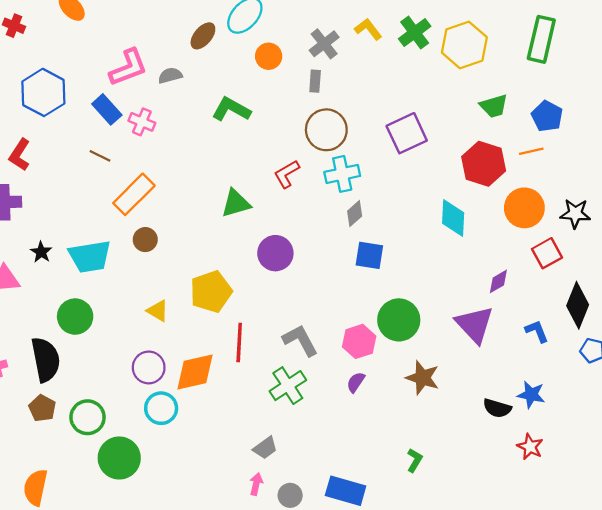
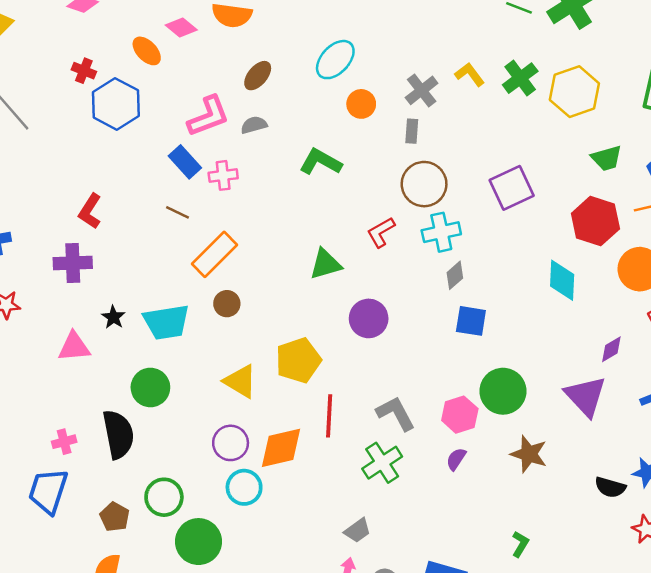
brown ellipse: (203, 36) -> (258, 76), moved
blue hexagon: (43, 92) -> (116, 104), moved
pink cross: (142, 122) -> (223, 175), turned -30
yellow triangle: (158, 311) -> (240, 381), size x1.4
brown pentagon: (42, 408) -> (115, 517), moved

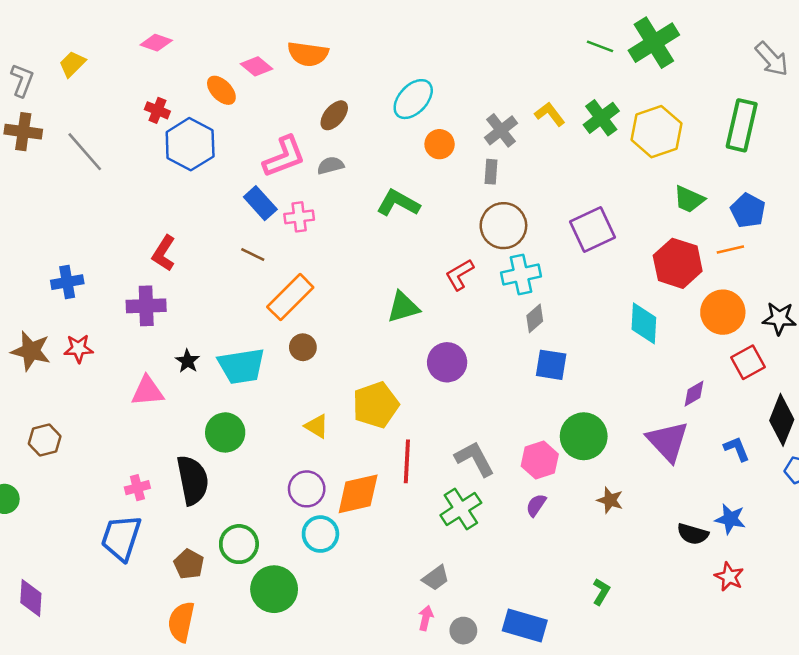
green trapezoid: (607, 158) -> (689, 199), turned 40
yellow triangle: (240, 381) -> (317, 426), size x0.7
brown star: (529, 454) -> (610, 500), size x0.7

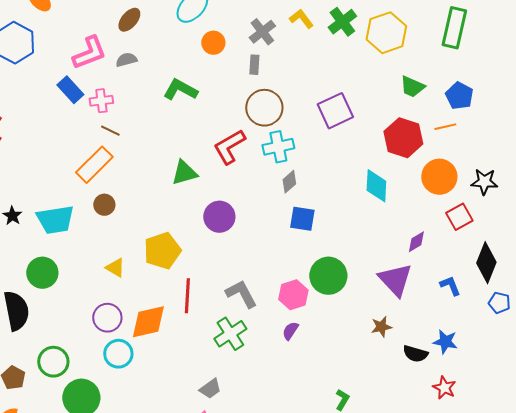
brown line: (253, 254) -> (110, 131), moved
red L-shape: (460, 275) -> (229, 147), size x1.4
brown star: (610, 500) -> (381, 327), moved, turned -30

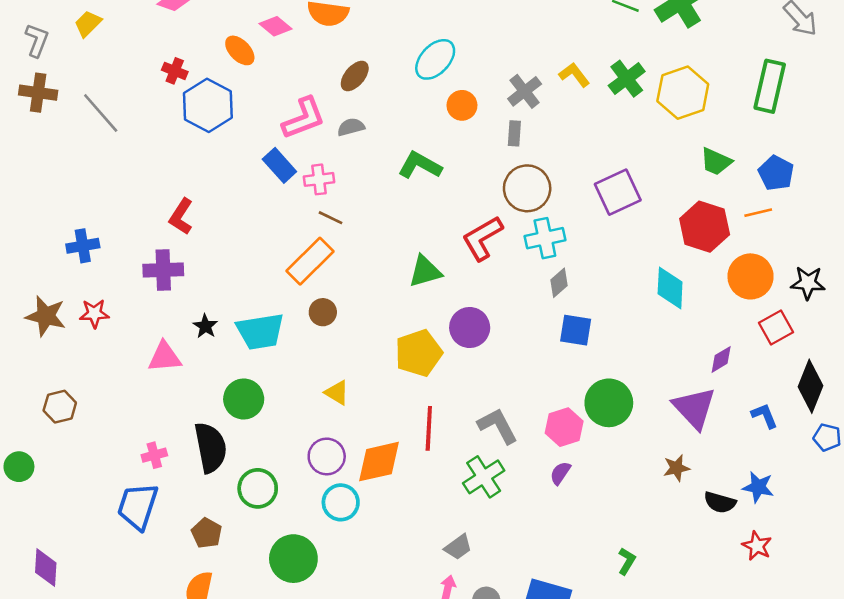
yellow pentagon: (162, 251) -> (419, 353), moved
green circle: (53, 362) -> (258, 488), moved

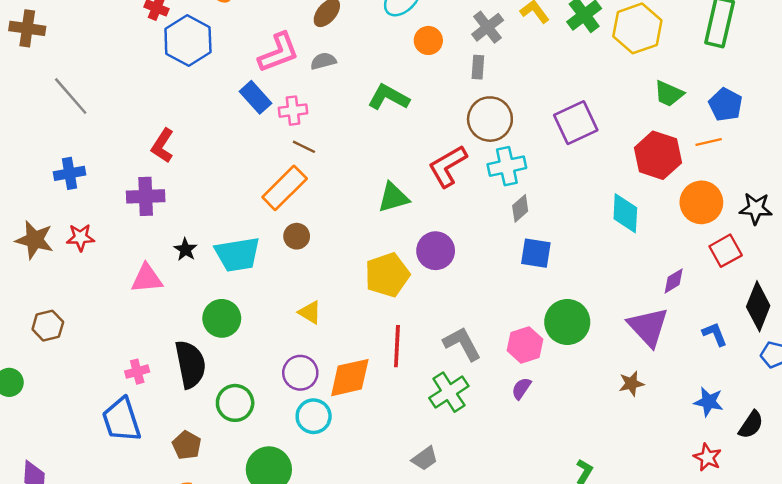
gray line: (101, 113) -> (71, 96), moved
black semicircle: (720, 502) -> (751, 425), moved, turned -72
blue trapezoid: (138, 506) -> (121, 420), turned -36

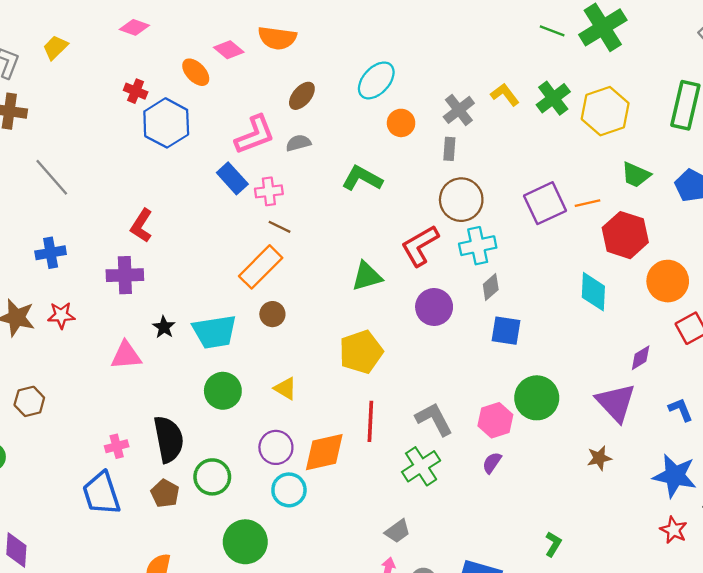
orange line: (709, 142) -> (587, 203), moved
purple circle: (436, 251) -> (434, 307), moved
green circle: (222, 318) -> (223, 391), moved
blue star: (709, 402) -> (675, 476), size x1.5
brown pentagon: (187, 445) -> (165, 493), moved

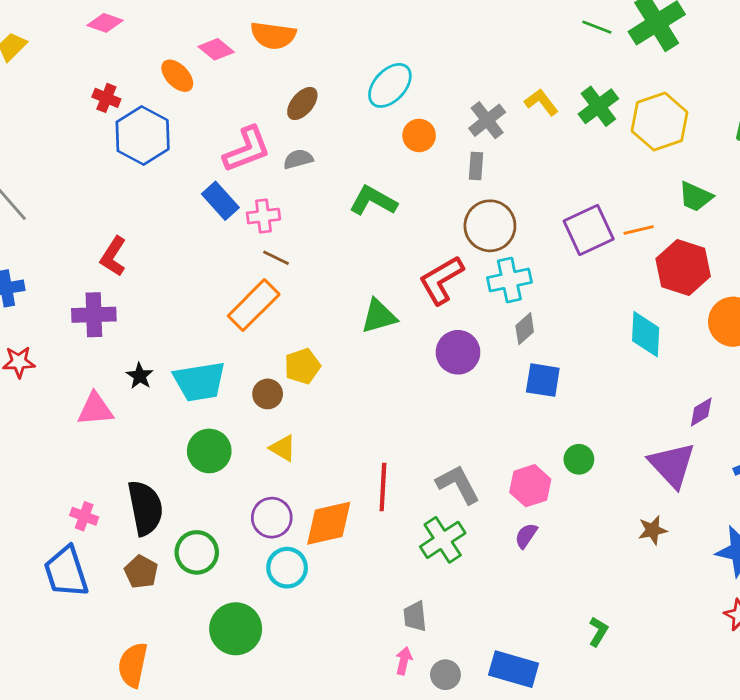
brown circle: (272, 314) -> (268, 394), moved
yellow pentagon: (361, 352) -> (302, 366), moved, size x0.7
green circle: (537, 398) -> (579, 459), size x0.6
pink cross: (117, 446) -> (84, 516), turned 35
gray trapezoid: (397, 531) -> (415, 616), turned 120

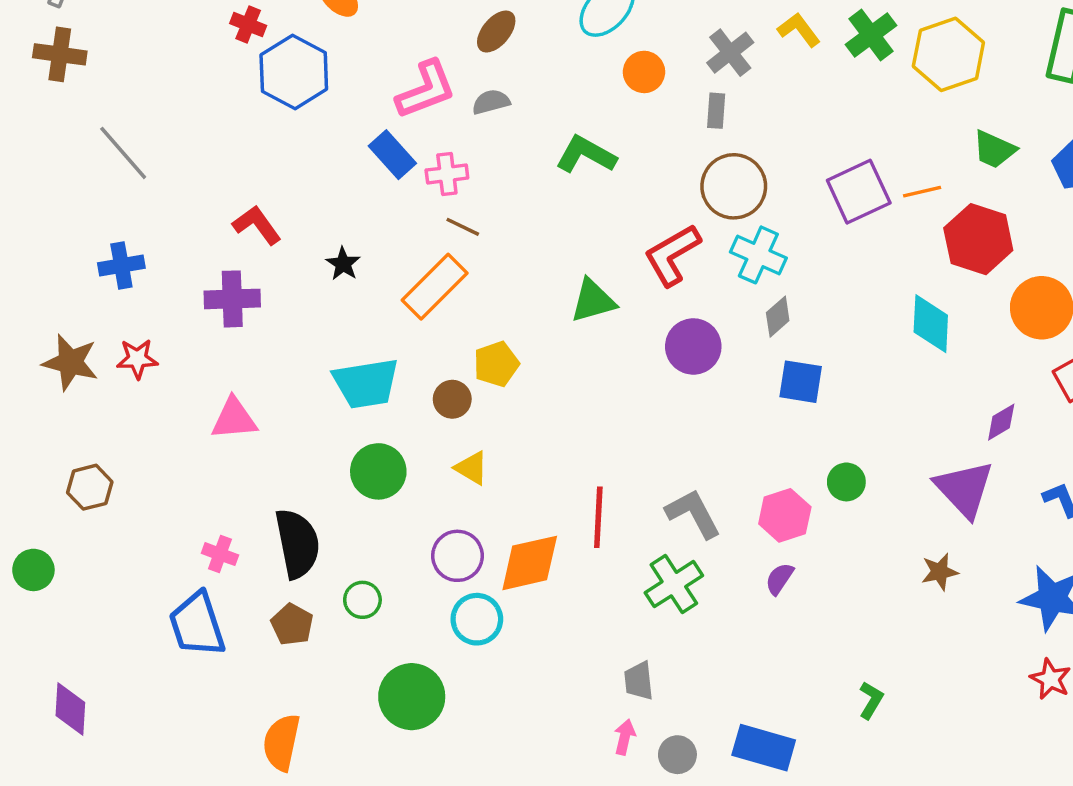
red L-shape: (113, 256) -> (257, 225), turned 111
cyan cross: (509, 280) -> (758, 255), turned 36
black star: (140, 376) -> (343, 264), moved
green circle: (197, 552) -> (362, 600), size x0.7

